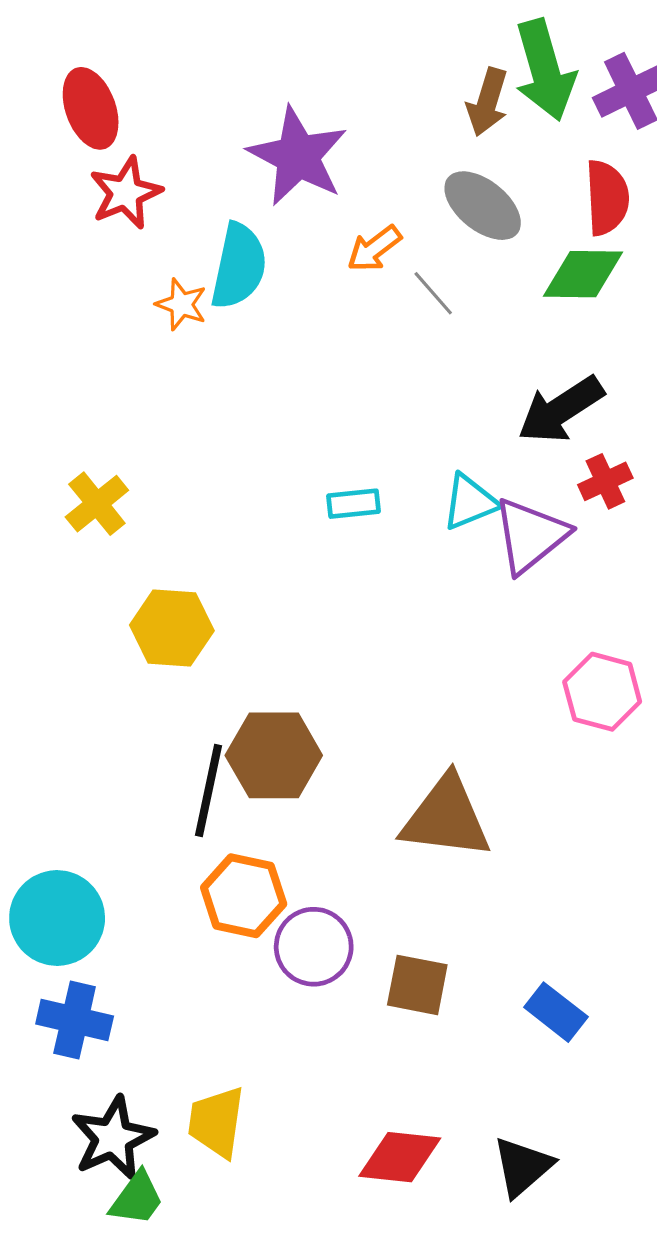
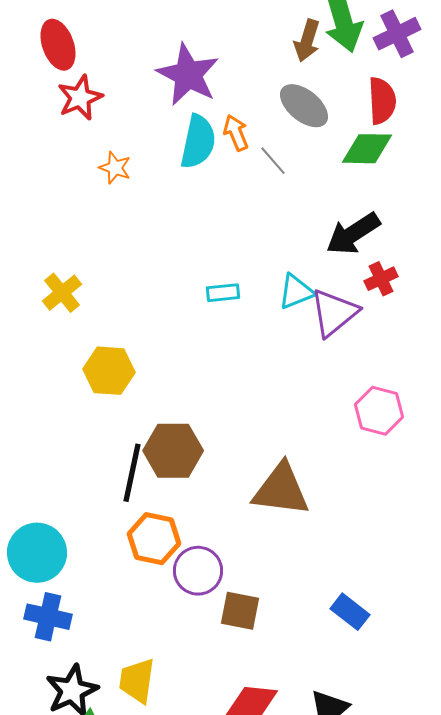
orange arrow: (374, 249) -> (236, 133), turned 105
cyan semicircle: (239, 266) -> (198, 142), moved
brown square: (417, 985) -> (240, 611), moved

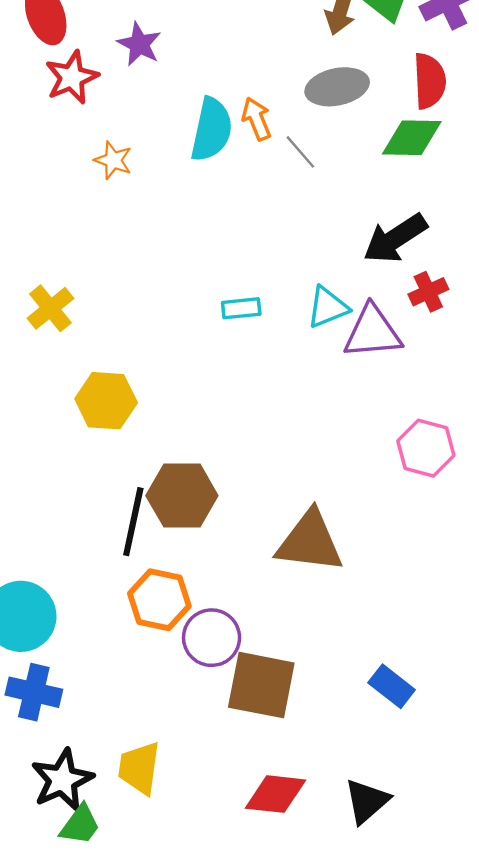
purple star: (188, 75) -> (139, 44), moved, size x0.6
gray ellipse: (304, 106) -> (337, 87), turned -51
purple triangle: (334, 313) -> (373, 332), turned 34
brown square: (240, 611) -> (261, 685), size x1.5

